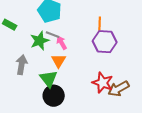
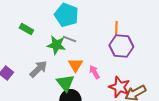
green star: (40, 41) -> (56, 45), turned 30
pink arrow: (62, 43) -> (94, 72), moved
gray arrow: (22, 65) -> (38, 69), turned 36

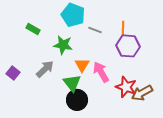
gray line: (69, 39) -> (95, 30), moved
pink arrow: (94, 72) -> (101, 72), size x1.5

